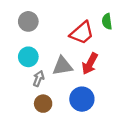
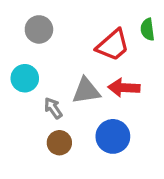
cyan circle: (28, 57) -> (25, 78), moved
red arrow: (90, 64) -> (124, 88), turned 65
gray arrow: (39, 78) -> (53, 108), turned -56

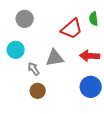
red arrow: (124, 88) -> (90, 56), moved
blue circle: (113, 136) -> (91, 87), moved

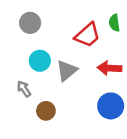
cyan circle: (16, 50) -> (40, 61), moved
gray triangle: (55, 58) -> (67, 71), turned -30
gray arrow: (34, 69) -> (24, 89), moved

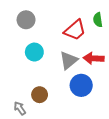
gray triangle: (67, 71) -> (69, 60), moved
gray arrow: (24, 89) -> (20, 108), moved
blue circle: (111, 106) -> (81, 85), moved

